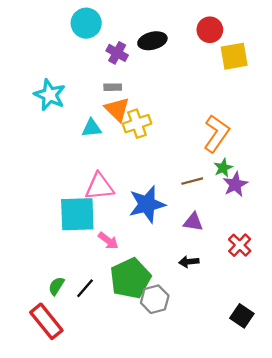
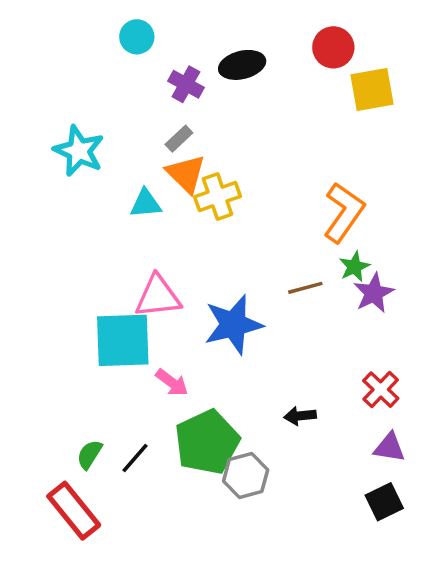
cyan circle: (86, 23) -> (137, 37), size x0.7
gray rectangle: (113, 87) -> (179, 139), turned -42
purple triangle: (193, 222) -> (389, 447), moved
black square: (242, 316) -> (384, 502), turned 30

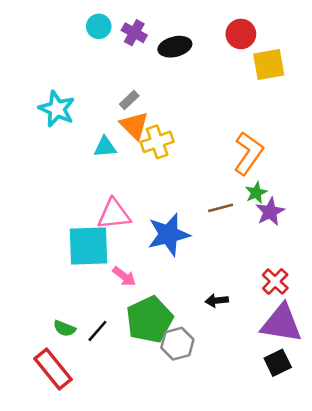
purple cross: (186, 84) -> (134, 33), moved
purple triangle: (389, 447) -> (281, 323), size x1.8
green semicircle: (89, 454) -> (64, 328), turned -100

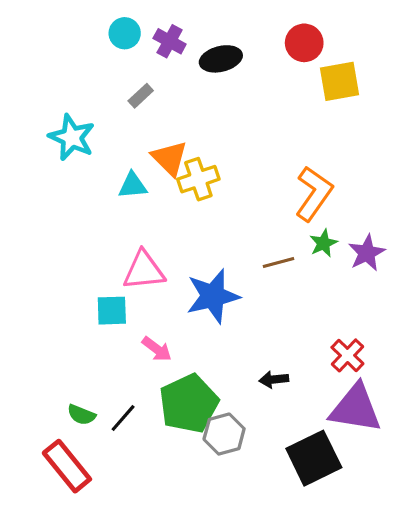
gray rectangle: (129, 100) -> (141, 96), moved
purple star: (270, 212) -> (367, 253), moved
cyan square: (89, 246) -> (112, 311), size x0.6
black square: (278, 363) -> (314, 458), moved, size x1.6

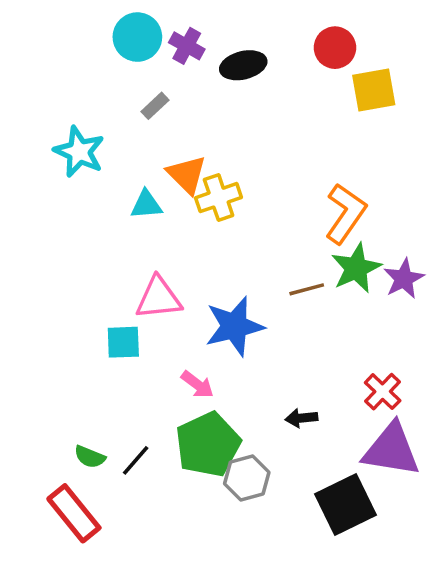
cyan circle: (125, 33) -> (137, 37), size x1.4
green star: (323, 243) -> (356, 268), size x1.6
pink arrow: (157, 349) -> (197, 385), moved

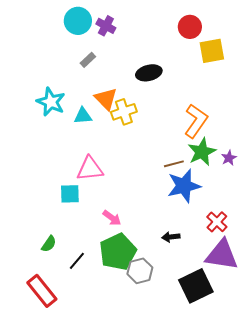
black ellipse: (243, 65) -> (149, 73), moved
cyan star: (79, 152) -> (51, 102), moved
purple star: (404, 279) -> (229, 158), size x0.7
blue star: (234, 326) -> (184, 186), moved
green semicircle: (90, 457) -> (49, 244), moved, turned -78

